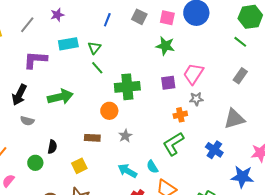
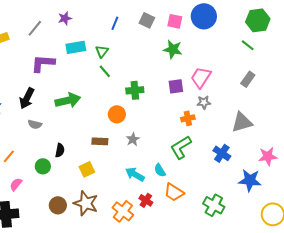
green cross: (127, 87) -> (135, 90), size x0.7

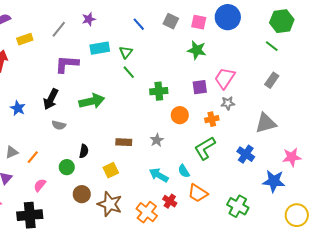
blue line: (115, 23) -> (139, 24), turned -64
orange circle: (117, 114) -> (180, 115), moved
brown circle: (58, 205) -> (82, 194), moved

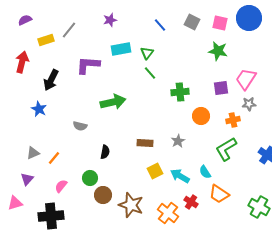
gray line: (59, 29) -> (69, 30), moved
black arrow: (51, 99) -> (51, 80), moved
green circle: (67, 167) -> (90, 178), moved
yellow square: (111, 170) -> (155, 171), moved

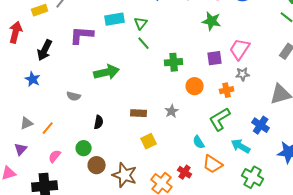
cyan arrow: (180, 176) -> (241, 146), moved

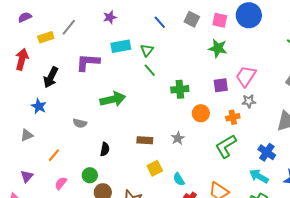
gray triangle: (27, 123) -> (27, 135), moved
cyan semicircle: (199, 142) -> (179, 179), moved
cyan arrow: (241, 146) -> (259, 176), moved

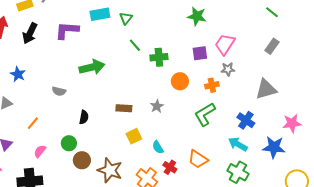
green line: (150, 70) -> (135, 45), moved
black arrow: (51, 77) -> (30, 33), moved

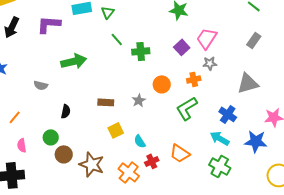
purple square: (200, 53) -> (182, 47), turned -35
orange circle: (180, 81) -> (162, 84), moved
pink semicircle: (40, 151) -> (22, 145), turned -48
red cross: (170, 167) -> (152, 161), turned 32

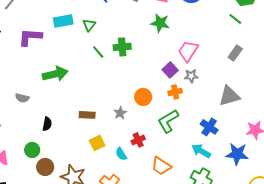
purple square: (182, 47) -> (170, 70), moved
green cross: (141, 51) -> (122, 47), moved
red cross: (152, 161) -> (138, 140), moved

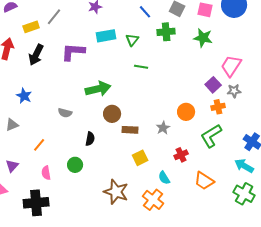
green cross: (122, 47) -> (166, 32), moved
green line: (98, 52) -> (141, 67), turned -40
cyan semicircle: (121, 154) -> (164, 178), moved
brown circle: (45, 167) -> (112, 114), moved

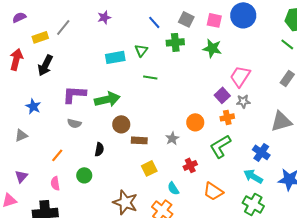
cyan rectangle: (106, 36) -> (115, 57), moved
purple L-shape: (73, 52) -> (74, 94), moved
orange line: (39, 145) -> (57, 155), moved

